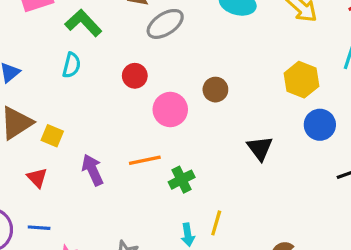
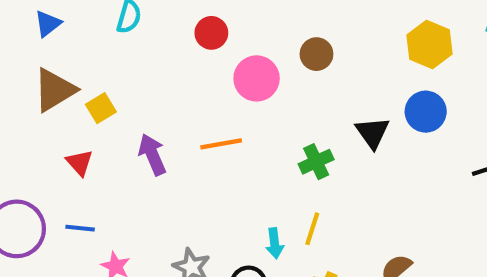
blue circle: (320, 125) -> (426, 112), moved
yellow square: (52, 136) -> (101, 108), turned 35
green cross: (182, 180) -> (316, 162), moved

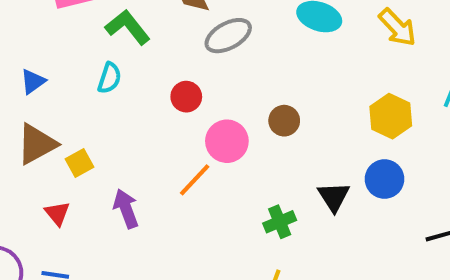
orange line: (221, 144) -> (195, 180), moved, turned -39

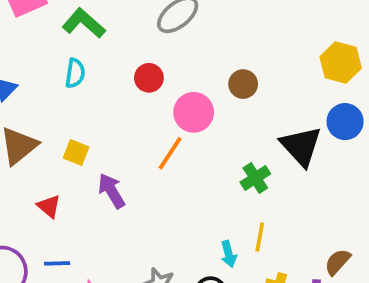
yellow square: (80, 163) -> (76, 153), moved, turned -30
black triangle: (334, 197) -> (301, 146), size x1.4

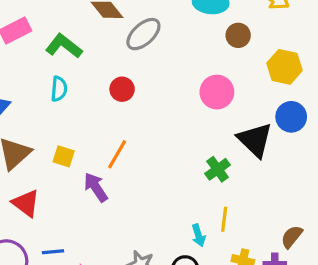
brown circle: (243, 84) -> (238, 35), moved
pink circle: (194, 112) -> (217, 92), moved
orange line: (170, 153) -> (117, 154), moved
red triangle: (49, 206) -> (26, 203), moved, size x1.4

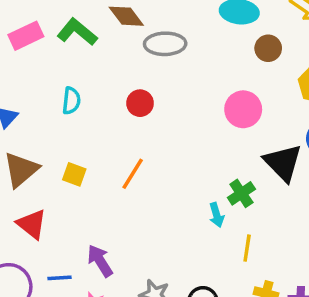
gray ellipse: (143, 34) -> (165, 44), turned 39
green L-shape: (64, 46) -> (77, 32), moved
purple arrow: (96, 187) -> (100, 261), moved
cyan arrow: (199, 235) -> (217, 215), moved

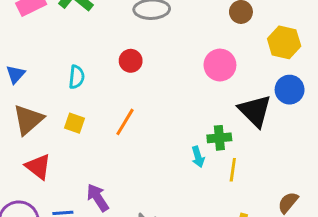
cyan semicircle: (71, 101) -> (77, 77), moved
green cross: (241, 193) -> (219, 138), turned 30
yellow line: (247, 248) -> (233, 170), moved

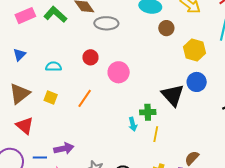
pink circle: (220, 65) -> (119, 72), moved
blue triangle: (16, 74) -> (19, 55), moved
cyan semicircle: (77, 77) -> (54, 66), turned -98
purple arrow: (98, 198) -> (64, 148), turned 108

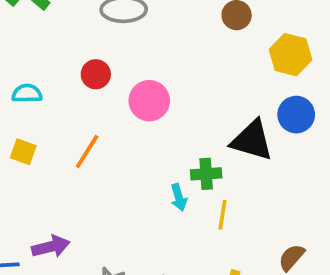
black triangle: (173, 95) -> (252, 140), turned -30

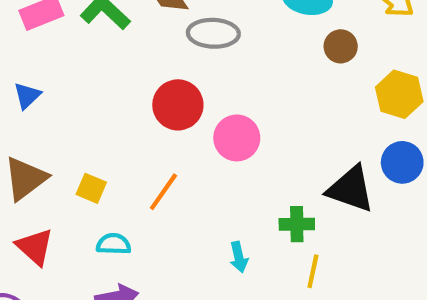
red circle: (96, 74) -> (178, 105), size x1.5
cyan semicircle: (27, 93) -> (114, 244), moved
cyan arrow: (179, 197) -> (239, 257), moved

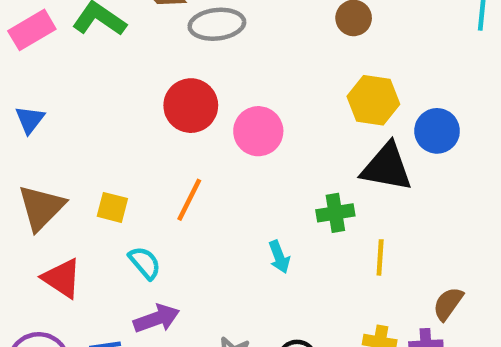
yellow hexagon: (399, 94) -> (373, 100), moved
cyan semicircle: (114, 244) -> (145, 263), turned 56
yellow line: (313, 271) -> (380, 257), moved

